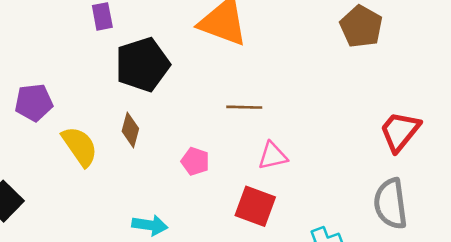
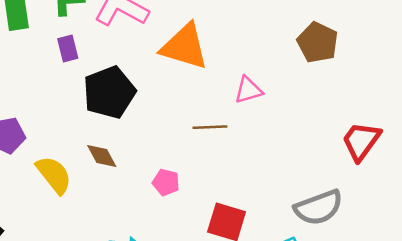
brown diamond: (130, 130) -> (102, 156), turned -40
pink triangle: (273, 156) -> (248, 90), moved
gray semicircle: (391, 204) -> (319, 207), moved, turned -99

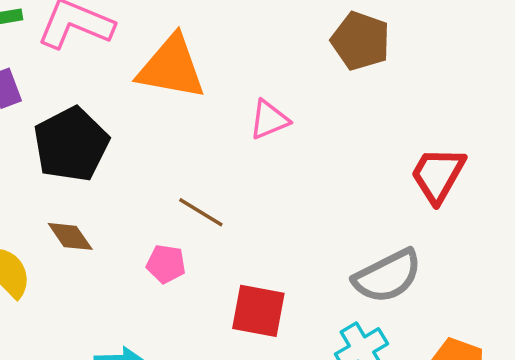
brown line: (210, 127) -> (201, 212), moved, turned 40

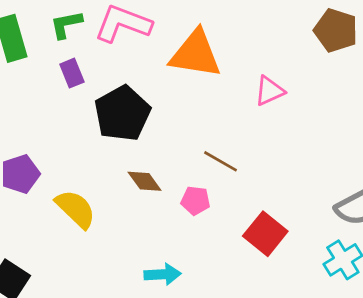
brown diamond: (70, 236) -> (145, 181), moved
red square: (258, 311) -> (265, 234), turned 30

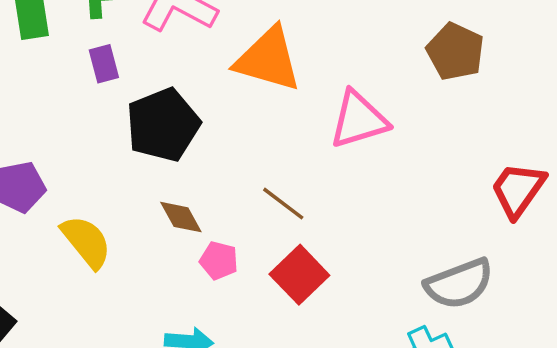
pink triangle: (269, 91) -> (359, 120), size x1.5
pink pentagon: (195, 201) -> (219, 261), moved
red square: (265, 234) -> (299, 275), moved

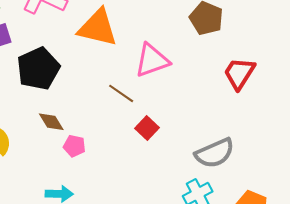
red trapezoid: (518, 190) -> (239, 73), moved
brown line: (283, 204) -> (121, 93), moved
red square: (299, 275) -> (147, 128), moved, size x0.7

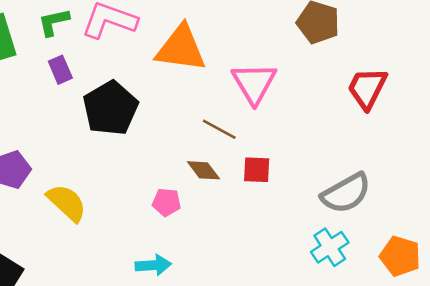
pink triangle: (152, 60) -> (254, 83), turned -36
brown diamond: (51, 122) -> (203, 170), moved
red square: (147, 128) -> (257, 170), turned -35

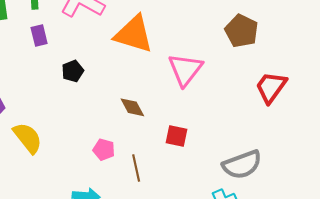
black pentagon: (110, 108) -> (73, 71), size x0.5
brown line: (219, 129) -> (136, 168), moved, turned 40
brown diamond: (203, 170) -> (132, 107), moved

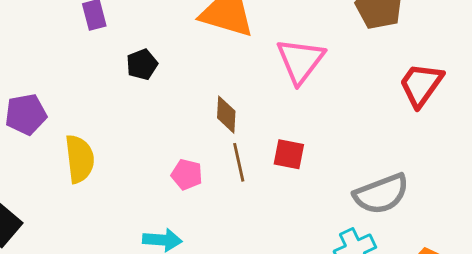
brown diamond: (132, 107) -> (226, 115), turned 32
yellow semicircle: (28, 138) -> (80, 159), turned 32
brown line: (136, 168) -> (239, 162), moved

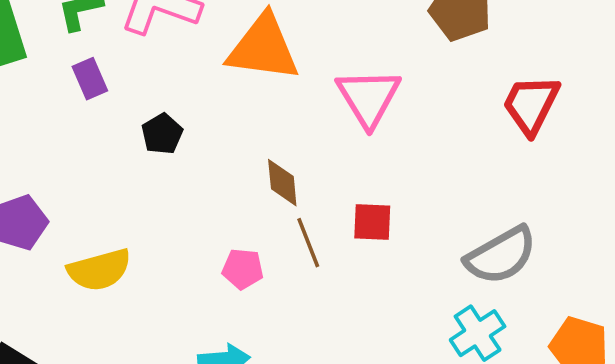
yellow semicircle: (80, 159) -> (99, 270), turned 90

